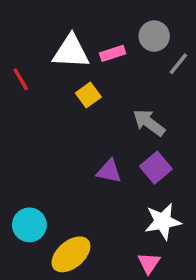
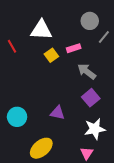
pink rectangle: (113, 53) -> (74, 48), moved
purple triangle: (109, 171) -> (57, 113), moved
cyan circle: (29, 225) -> (17, 117), moved

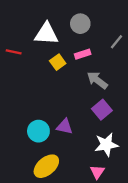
gray circle: (90, 21) -> (80, 24), moved
red line: (12, 46) -> (14, 52), turned -48
cyan circle: (17, 117) -> (38, 131), moved

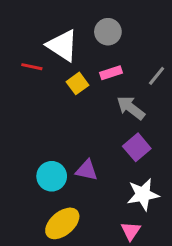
white triangle: (46, 34) -> (62, 45), turned 30
gray line: (116, 42) -> (157, 76), moved
red line: (14, 52) -> (32, 67), moved

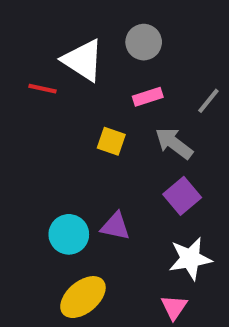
yellow square: (77, 83) -> (111, 141), moved, turned -35

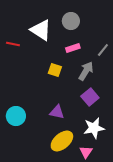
red line: (42, 89) -> (13, 44), moved
gray arrow: (174, 143) -> (86, 71), turned 84
cyan circle: (69, 234) -> (16, 116), moved
yellow ellipse: (83, 297) -> (62, 141), moved

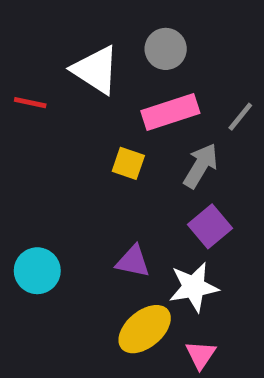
pink rectangle: (73, 48) -> (170, 112), size x1.6
white star: (94, 128) -> (194, 287), moved

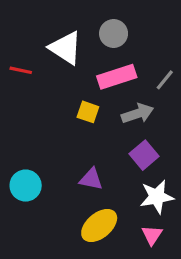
gray arrow: (201, 166) -> (138, 114), turned 40
white star: (194, 287) -> (157, 197), moved
pink triangle: (201, 355) -> (152, 235), moved

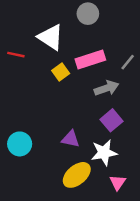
gray circle: (114, 34) -> (88, 14), moved
yellow square: (88, 112) -> (61, 72), moved, turned 35
white star: (157, 197) -> (104, 153), moved

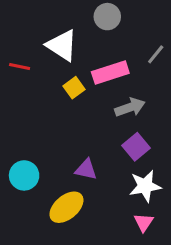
gray line: (128, 62) -> (156, 54), moved
white star: (104, 153) -> (145, 186), moved
yellow ellipse: (77, 175) -> (66, 207), moved

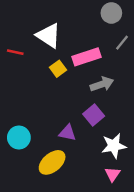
gray circle: (107, 17) -> (111, 13), moved
purple square: (136, 147) -> (94, 115), moved

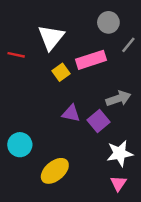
gray circle: (111, 13) -> (108, 22), moved
white triangle: (49, 36) -> (51, 37), turned 36
gray arrow: (102, 84) -> (118, 99), moved
purple triangle: (67, 133) -> (71, 113), moved

